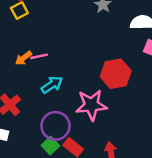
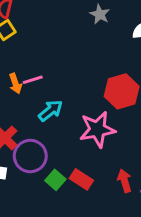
orange arrow: (23, 58) -> (15, 84), turned -66
purple circle: (56, 126) -> (30, 156), moved

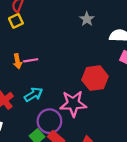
cyan arrow: (50, 111) -> (33, 94), moved
purple circle: (30, 156) -> (49, 121), moved

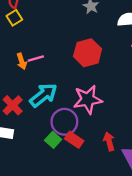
red hexagon: (95, 78) -> (88, 53), moved
cyan arrow: (33, 94) -> (43, 95), size x1.4

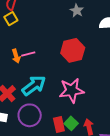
purple circle: (64, 122) -> (30, 115), moved
green square: (53, 140) -> (71, 123), moved
red rectangle: (74, 140) -> (59, 125), turned 42

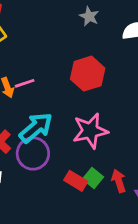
purple circle: (30, 115) -> (33, 153), moved
red rectangle: (59, 125) -> (76, 181), turned -42

